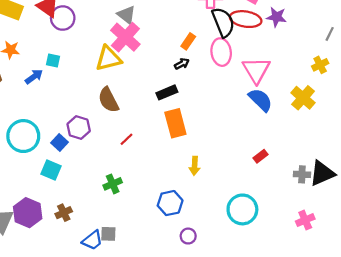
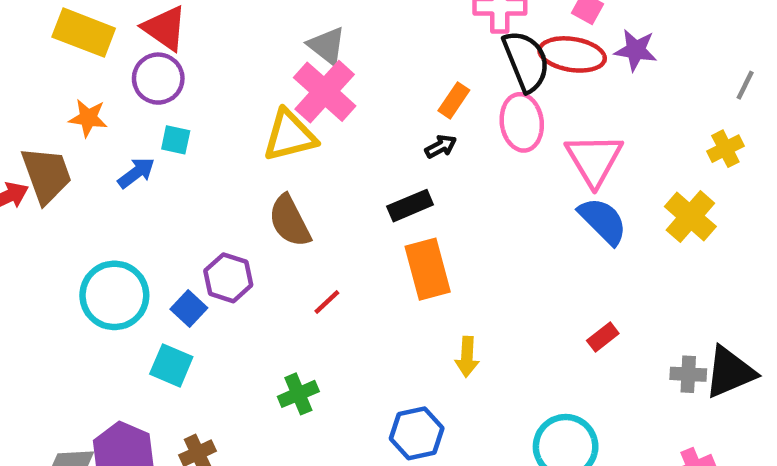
purple circle: (63, 18) -> (158, 79), moved

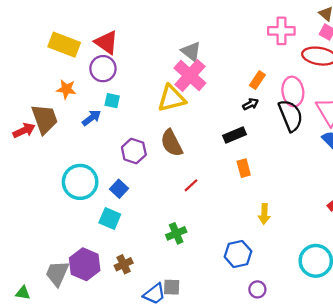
black semicircle: (526, 61) -> (291, 116), moved
orange rectangle: (428, 269) -> (244, 168), size x0.6
purple hexagon: (228, 278) -> (134, 151), moved

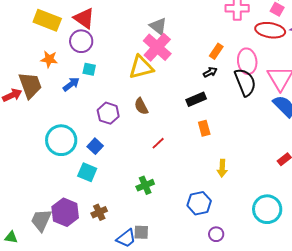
brown semicircle: (172, 143) -> (141, 106), size x0.7

